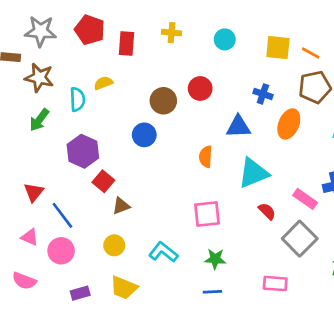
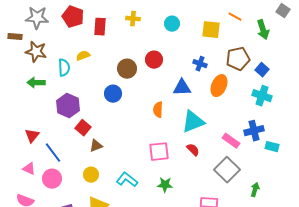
orange line: (311, 53) -> (235, 17), moved
green arrow: (39, 120) -> (36, 83), turned 54
red semicircle: (267, 211) -> (193, 150), moved

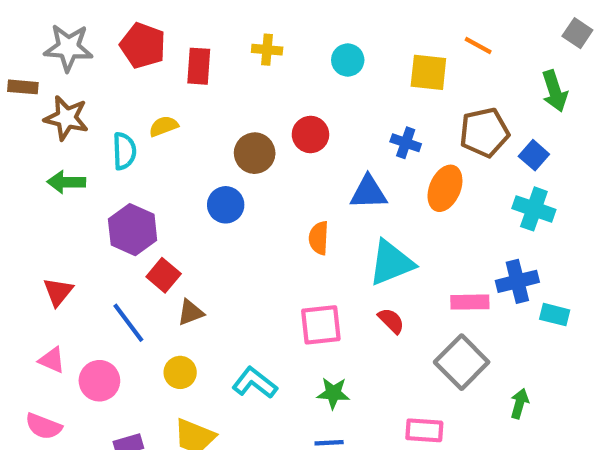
green arrow: (263, 30) -> (555, 91), moved
pink rectangle: (231, 141) -> (470, 302), turned -36
blue line: (53, 153) -> (128, 323), moved

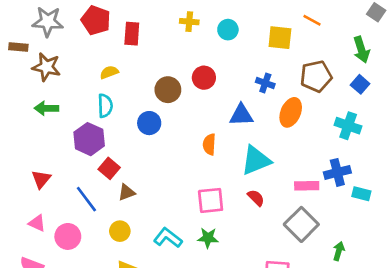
yellow cross: (267, 50) -> (189, 22), moved
cyan semicircle: (124, 151) -> (105, 106), moved
blue square: (534, 155) -> (360, 84), moved
green star: (333, 393) -> (208, 238), moved

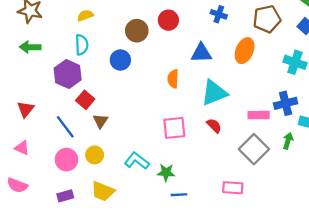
blue cross: (265, 83) -> (219, 14), moved
brown triangle: (127, 192) -> (100, 121), turned -35
pink circle: (68, 236) -> (66, 160), moved
green star: (208, 238) -> (166, 172), moved
green arrow: (339, 251) -> (288, 141), moved

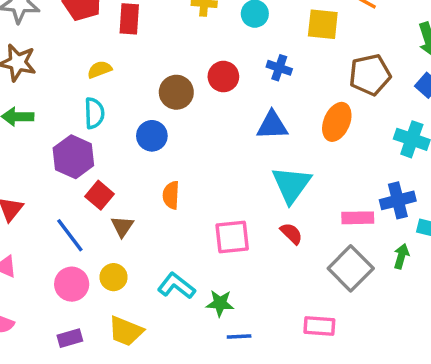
blue cross: (219, 14) -> (279, 68), moved
orange semicircle: (173, 79) -> (171, 195), moved
cyan triangle: (214, 93) -> (291, 185), turned -32

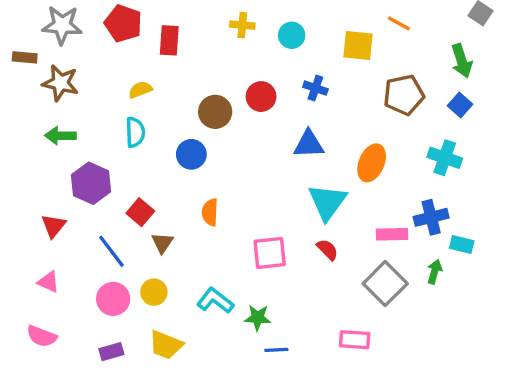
orange ellipse: (337, 122) -> (372, 163), moved
purple hexagon: (73, 157) -> (91, 183), moved

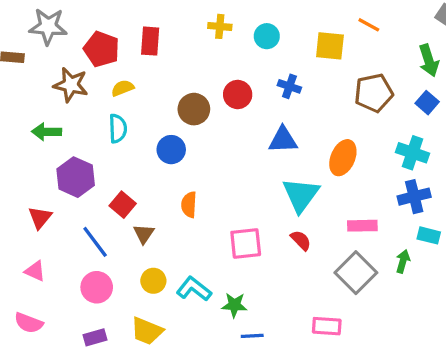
red pentagon: (123, 23) -> (102, 49), moved
brown star: (60, 83) -> (71, 85), moved
blue cross: (431, 217) -> (414, 197), moved
yellow circle: (154, 292) -> (153, 281), moved

